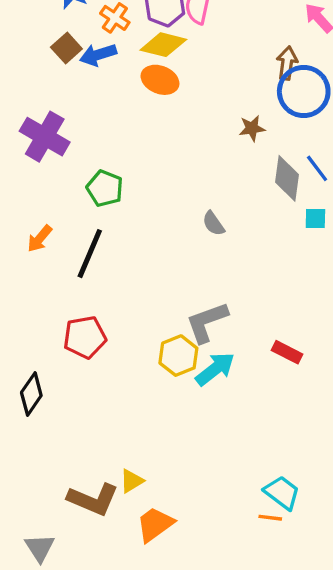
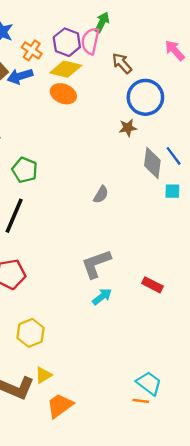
brown arrow: (287, 63) -> (122, 63), moved, turned -50
blue circle: (304, 91) -> (145, 97), moved
gray semicircle: (213, 224) -> (101, 195), turned -114
yellow hexagon: (178, 356) -> (31, 333), moved
cyan arrow: (215, 369) -> (102, 297), size x0.7

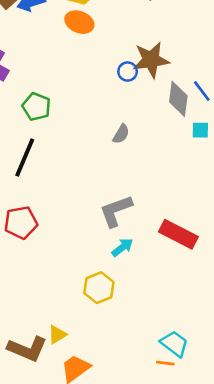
blue circle: (145, 97) -> (128, 72), moved, size x0.5
brown star: (128, 128) -> (151, 60), size x1.8
red rectangle: (152, 285) -> (178, 234), size x1.6
yellow hexagon: (31, 333) -> (99, 288), moved

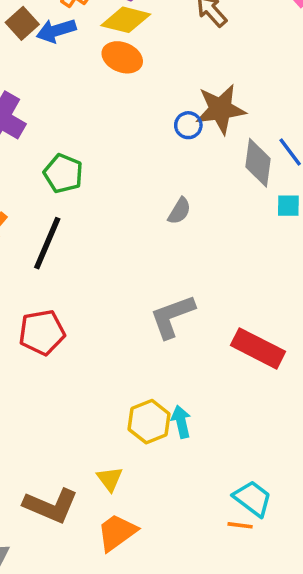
cyan arrow: (122, 247) -> (181, 422), moved, turned -65
yellow triangle: (57, 335) -> (110, 479), moved, turned -36

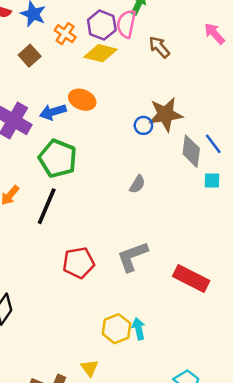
blue arrow: (56, 31) -> (53, 112), moved
orange ellipse: (122, 57) -> (82, 100), moved
green pentagon: (63, 173) -> (58, 158), size x1.4
red pentagon: (42, 332) -> (79, 263), moved

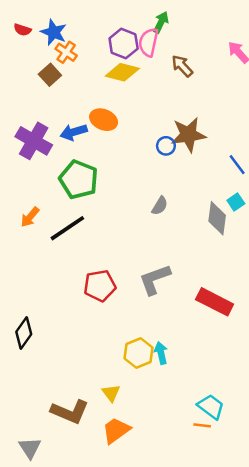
orange cross: (65, 34) -> (66, 52), moved
gray diamond: (191, 151) -> (217, 218), moved
cyan square: (212, 181) -> (236, 202), turned -35
black line: (47, 206) -> (67, 228), turned 33

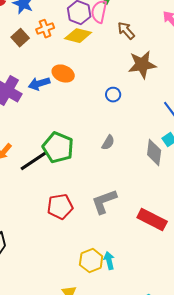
orange cross: (66, 52) -> (45, 29), moved, turned 36
brown star: (188, 135) -> (142, 65), moved
green pentagon: (79, 180) -> (58, 148), moved

